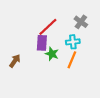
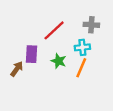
gray cross: (81, 22) -> (91, 25), turned -32
purple rectangle: (42, 43) -> (31, 54), moved

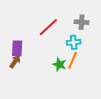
purple rectangle: (31, 54) -> (17, 48), moved
green star: (59, 61) -> (59, 64), moved

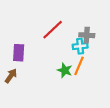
gray cross: (82, 22) -> (87, 35), moved
brown arrow: (15, 61) -> (11, 76), moved

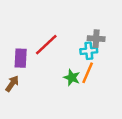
red line: (53, 30) -> (46, 45), moved

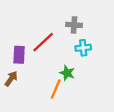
gray cross: (96, 39) -> (74, 25), moved
orange line: (88, 73) -> (56, 89), moved

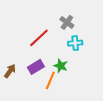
gray cross: (74, 25) -> (67, 22), turned 32
purple rectangle: (19, 55) -> (36, 67), moved, turned 56

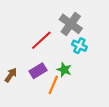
gray cross: (67, 22) -> (71, 24), size x1.5
cyan cross: (75, 43) -> (79, 46), turned 32

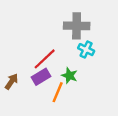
gray cross: (71, 24) -> (77, 26), turned -35
red line: (41, 40) -> (45, 59), moved

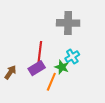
cyan cross: (86, 50) -> (72, 57), moved, turned 32
red line: (45, 59) -> (40, 52), turned -40

